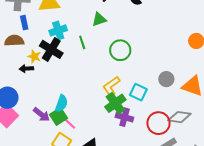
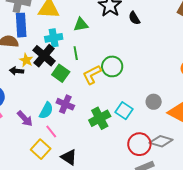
green triangle: (99, 19) -> (81, 25), moved
blue rectangle: (24, 23) -> (21, 25), size x1.6
yellow L-shape: (111, 86) -> (92, 75), moved
green square: (58, 116) -> (61, 73), moved, turned -30
purple cross: (124, 117) -> (65, 104), moved

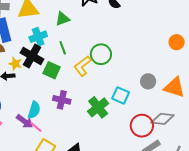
cyan semicircle: (46, 111) -> (34, 110), moved
pink line: (51, 131) -> (36, 127), moved

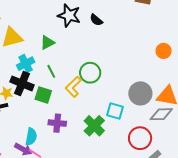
gray circle: (148, 81) -> (140, 93), size x1.5
gray diamond: (163, 119) -> (161, 114), moved

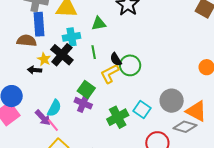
black semicircle: (96, 20) -> (116, 59), moved
green square: (43, 95) -> (86, 89), moved

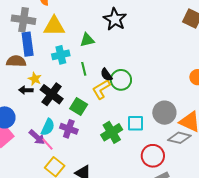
black cross: (62, 55) -> (52, 94), moved
purple cross: (83, 103) -> (69, 129), moved
cyan square: (142, 110) -> (135, 123), turned -30

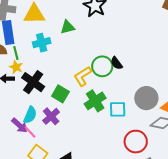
green line: (84, 69) -> (16, 53), moved
black semicircle: (106, 75) -> (116, 63), moved
purple cross: (69, 129) -> (51, 116), turned 30
green cross: (112, 132) -> (95, 101), moved

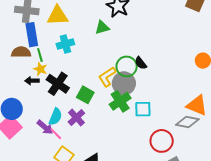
green triangle: (68, 27) -> (102, 27), moved
gray circle: (146, 98) -> (124, 83), moved

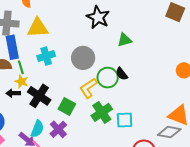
green triangle: (102, 27) -> (125, 40), moved
gray circle: (124, 83) -> (83, 58), moved

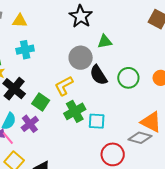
yellow triangle: (38, 28) -> (20, 21), size x0.7
gray circle: (83, 58) -> (81, 58), moved
black semicircle: (122, 74) -> (98, 75), size x1.5
green circle: (108, 78) -> (128, 78), moved

